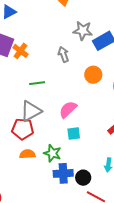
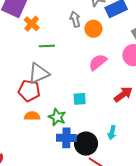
orange cross: (21, 51) -> (32, 24), moved
orange circle: (93, 75) -> (93, 29), moved
pink semicircle: (68, 109) -> (98, 62), moved
black circle: (83, 178) -> (86, 144), size x1.5

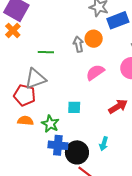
gray arrow: (75, 19) -> (78, 44), moved
orange cross: (32, 24) -> (13, 30), moved

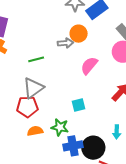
gray arrow: (78, 44) -> (65, 43), turned 112

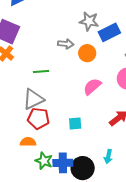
gray arrow: (65, 43) -> (66, 44), moved
red pentagon: (27, 107) -> (38, 118), moved
green star: (60, 127) -> (44, 161), moved

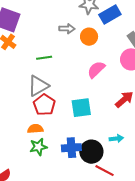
red pentagon: (38, 118) -> (44, 105), turned 30
cyan square: (75, 124) -> (81, 108), size x1.5
cyan arrow: (108, 157) -> (116, 138), turned -104
green star: (44, 161) -> (38, 147), moved, turned -30

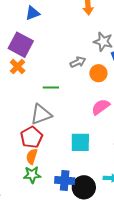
gray arrow: (67, 29) -> (78, 62), turned -35
red pentagon: (44, 105) -> (32, 137), moved
orange semicircle: (35, 129) -> (32, 156), turned -77

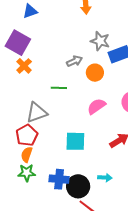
orange cross: (18, 66) -> (24, 66), moved
green line: (51, 88) -> (59, 88), moved

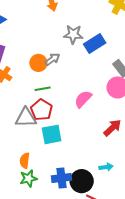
orange circle: (95, 73) -> (38, 63), moved
gray triangle: (37, 113) -> (26, 118), turned 30
red pentagon: (27, 135) -> (41, 110), moved
cyan square: (75, 141) -> (52, 134), moved

